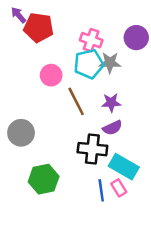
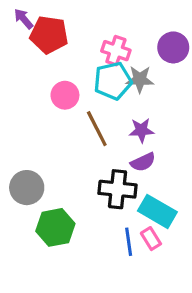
gray circle: (21, 133) -> (27, 188), moved

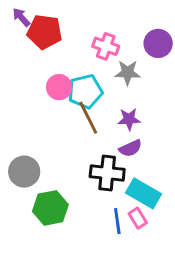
cyan pentagon: (113, 81) -> (85, 91), moved

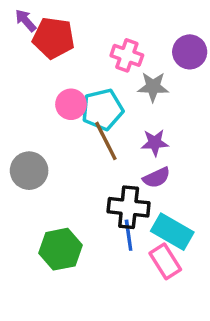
gray circle: (24, 172) -> (29, 171), moved
pink rectangle: (138, 218) -> (165, 261), size x1.4
blue line: (117, 221) -> (129, 235), moved

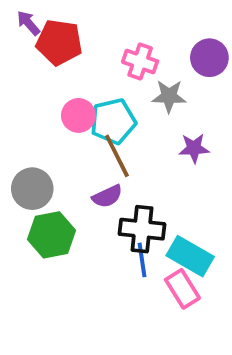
purple star: (155, 143) -> (194, 148), moved
purple semicircle: (156, 178) -> (107, 196), moved
green hexagon: (60, 249) -> (51, 235), moved

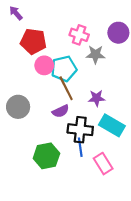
red pentagon: (59, 42) -> (33, 41), moved
purple star: (194, 148) -> (97, 98), moved
green hexagon: (51, 235) -> (46, 156), moved
cyan rectangle: (190, 256) -> (112, 125), moved

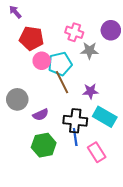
purple semicircle: (61, 111) -> (41, 115), moved

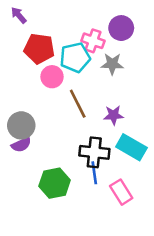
purple circle: (111, 30) -> (121, 28), moved
cyan pentagon: (60, 64) -> (75, 58), moved
purple semicircle: (41, 115) -> (21, 145), moved

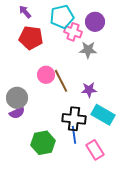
purple arrow: (19, 15) -> (25, 12), moved
cyan pentagon: (75, 58) -> (62, 17), moved
pink circle: (52, 77) -> (46, 75), moved

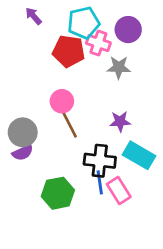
red pentagon: (31, 38) -> (69, 51), moved
brown line: (61, 81) -> (69, 123), moved
pink rectangle: (95, 150) -> (119, 190), moved

